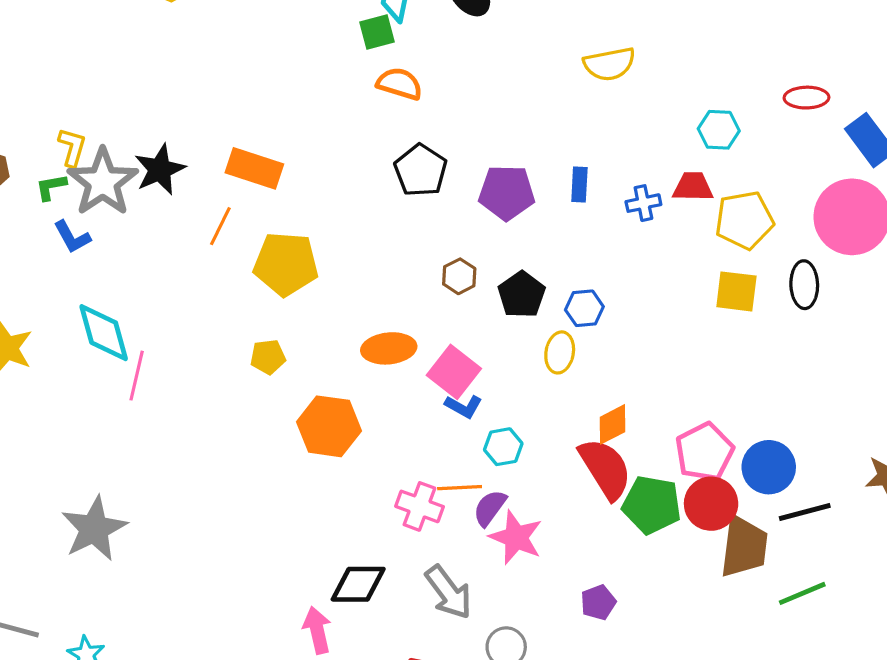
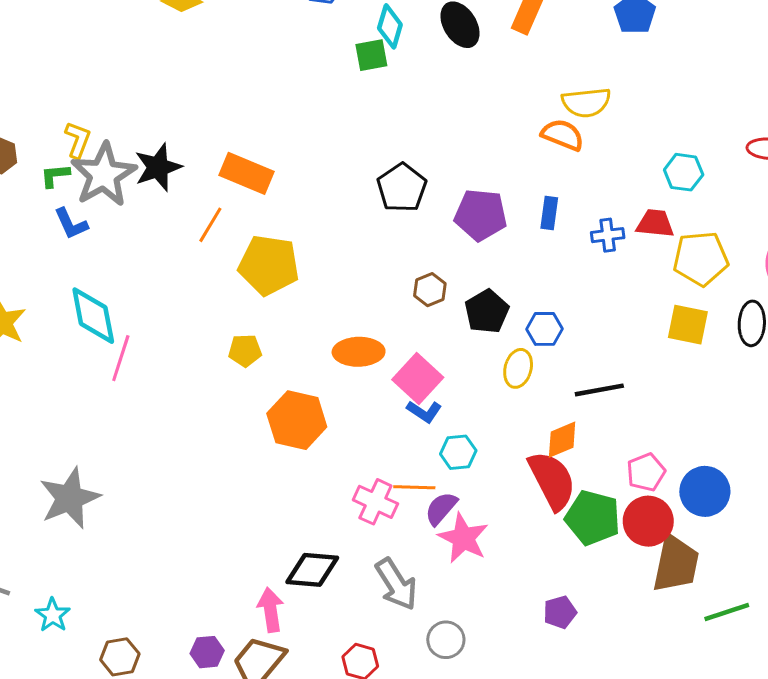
orange semicircle: (400, 84) -> (563, 135), moved
pink pentagon: (704, 452) -> (646, 472), size x0.7
black line: (805, 512) -> (599, 390), moved
purple pentagon: (598, 602) -> (560, 612), moved

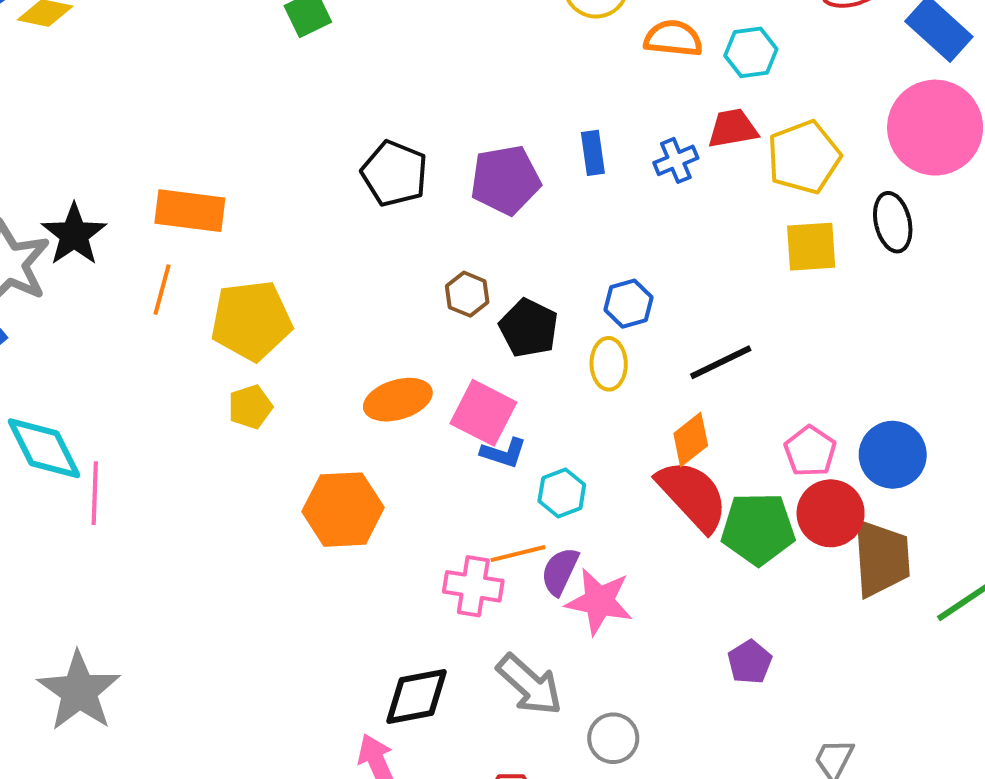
orange semicircle: (563, 135) -> (673, 38), moved
black pentagon: (487, 311) -> (529, 328), moved
yellow pentagon: (245, 351) -> (250, 407), moved

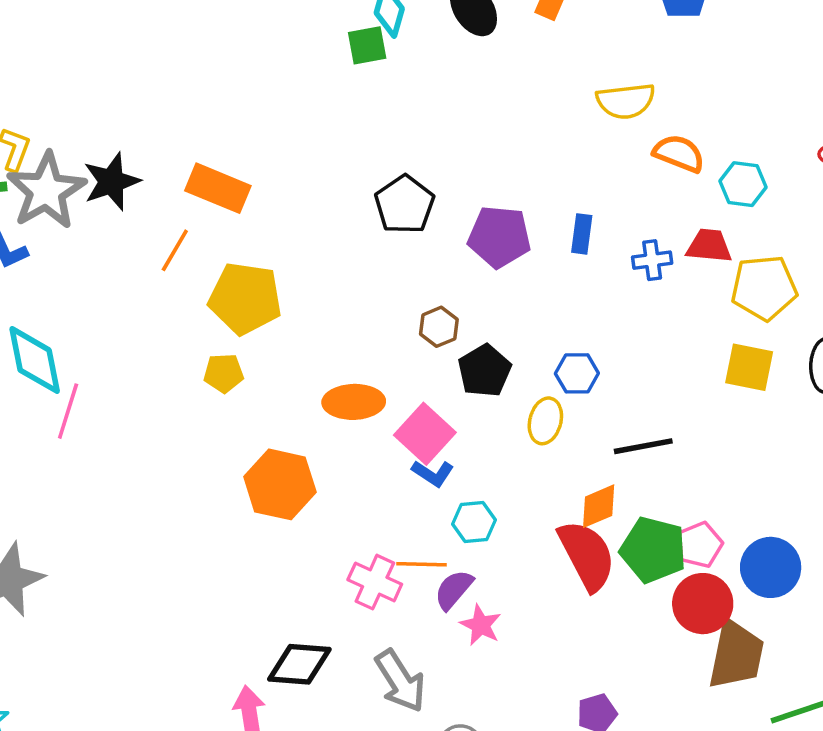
green pentagon: (758, 529) -> (653, 550), moved
pink star: (599, 601) -> (481, 625), size x0.7

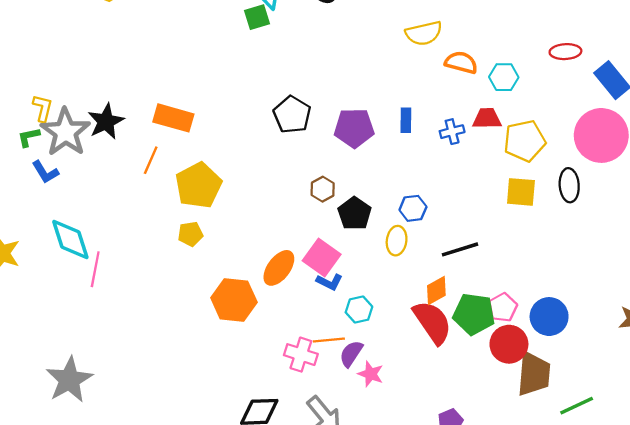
yellow pentagon: (245, 298) -> (199, 185), turned -30
orange ellipse: (354, 402) -> (279, 268), moved, turned -45

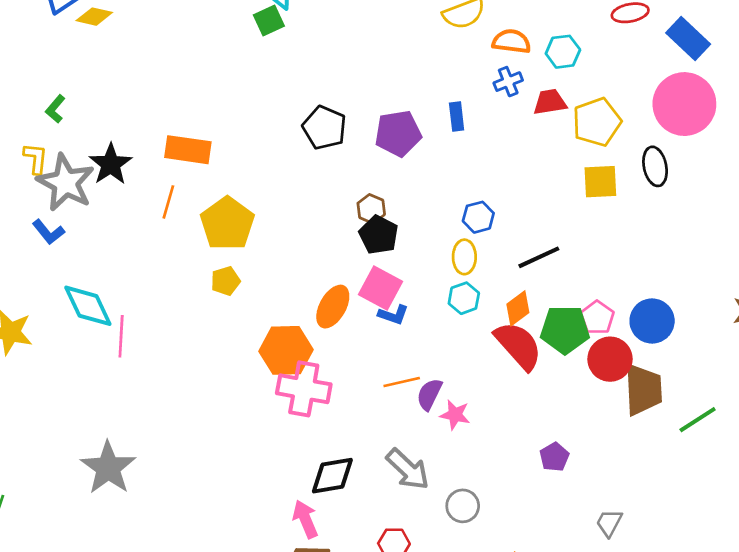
blue cross: (452, 132) -> (508, 82), moved
green L-shape: (29, 137) -> (55, 109), moved, turned -30
black pentagon: (355, 213) -> (379, 235), moved
cyan hexagon: (359, 310) -> (464, 298), moved
pink cross: (301, 355) -> (304, 389), moved, size x1.4

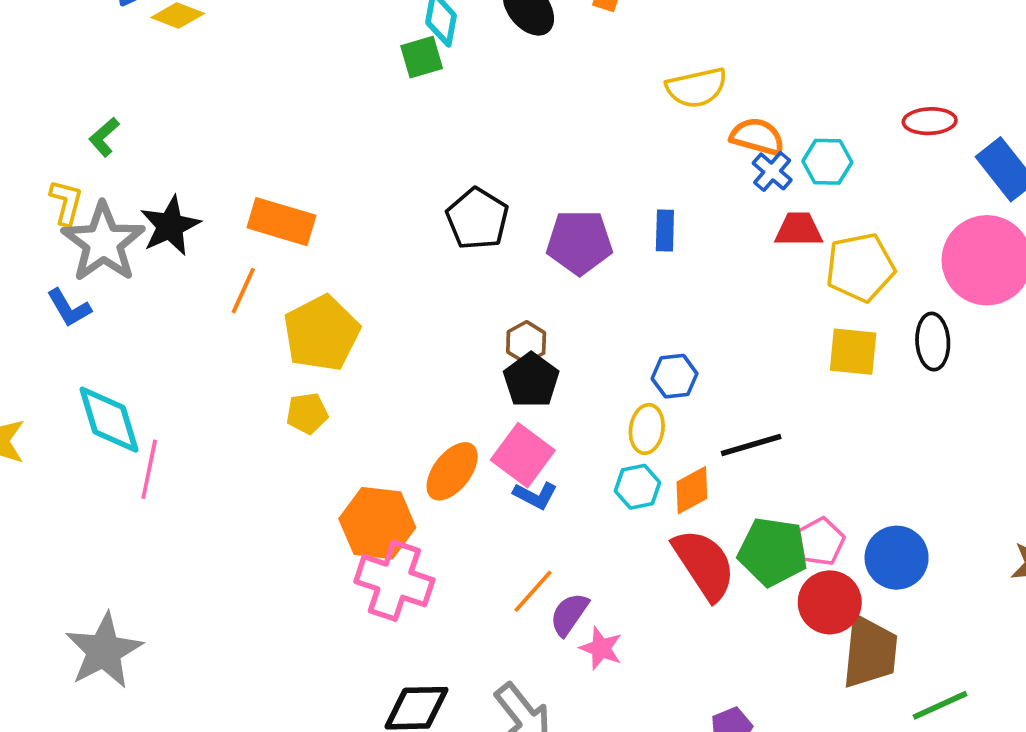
blue cross: (508, 82) -> (772, 171), moved, turned -36
orange diamond: (518, 308) -> (692, 490), moved
orange line: (402, 382) -> (533, 591), turned -44

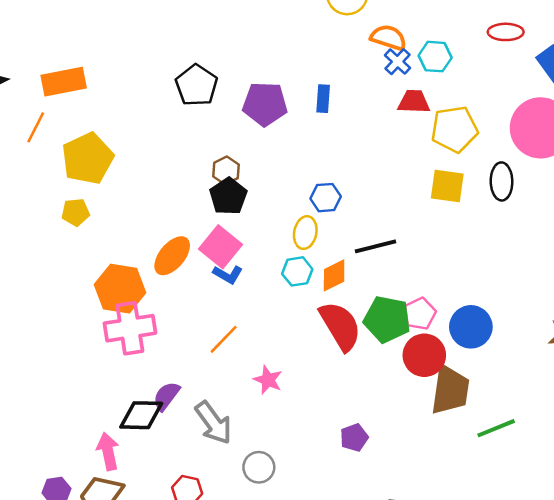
orange rectangle: (281, 222) -> (64, 82), turned -30
pink cross: (394, 581) -> (130, 328), turned -30
purple semicircle: (569, 614) -> (166, 396), moved

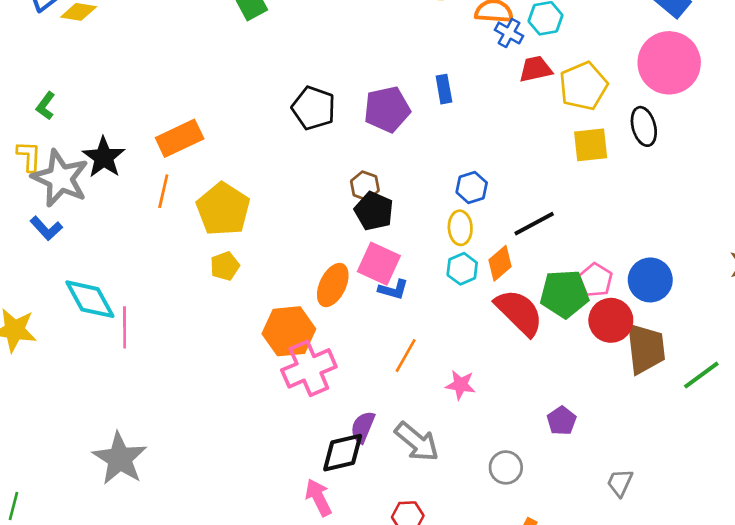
gray circle: (259, 467) -> (506, 467), moved

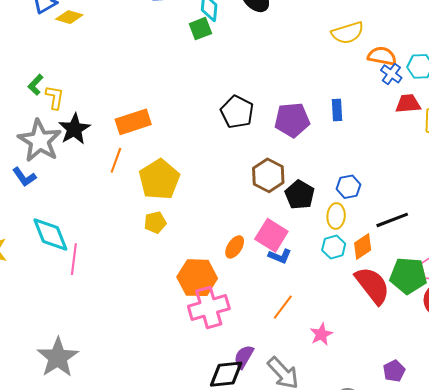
yellow L-shape: (29, 156) -> (55, 97), moved
brown hexagon: (365, 186) -> (268, 175), size x1.5
black pentagon: (374, 211) -> (300, 195), moved
orange ellipse: (333, 285) -> (235, 247), size x0.7
pink star: (460, 385) -> (321, 334), turned 30

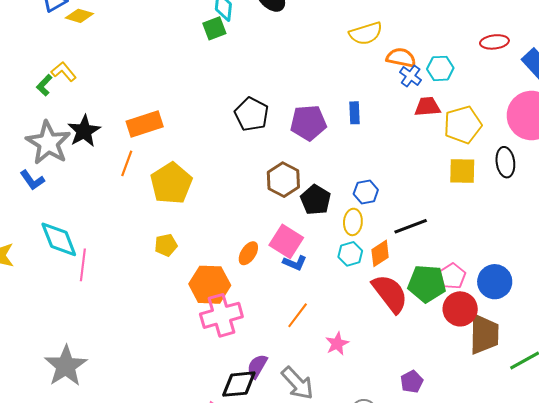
yellow L-shape: (55, 97) -> (64, 72), moved, turned -50
yellow pentagon: (155, 222) -> (166, 245), moved

